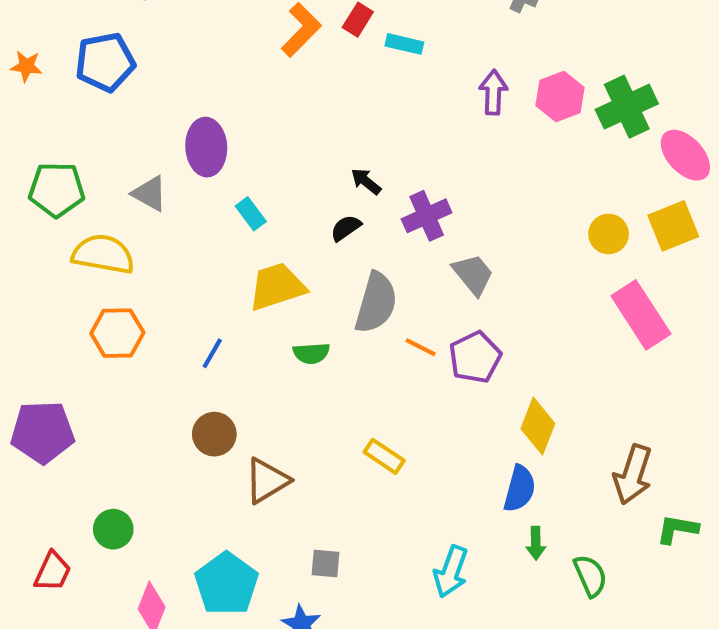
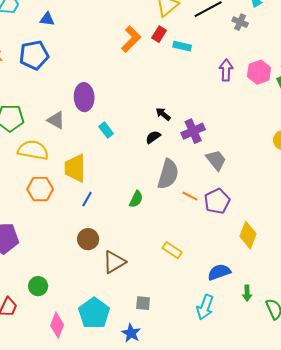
yellow trapezoid: (277, 287) -> (75, 168), moved, turned -72
green semicircle: (311, 353) -> (136, 199), turned -60
blue semicircle: (520, 489) -> (219, 272), moved, turned -125

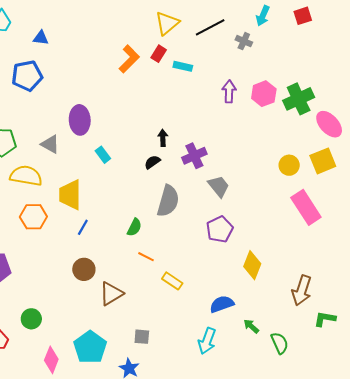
black arrow: (163, 114) -> (163, 138), turned 49
orange line: (190, 196) -> (146, 257), moved
green arrow: (247, 293) -> (251, 326), turned 133

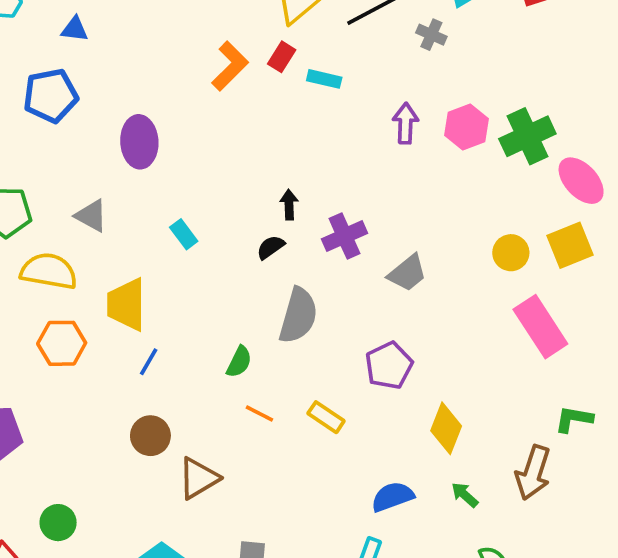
purple ellipse: (80, 120) -> (139, 142), moved
gray trapezoid: (219, 186) -> (407, 273), moved, turned 90
yellow rectangle: (172, 281) -> (326, 417), moved
green L-shape: (325, 319) -> (574, 419), moved
green arrow: (251, 326) -> (465, 495), moved

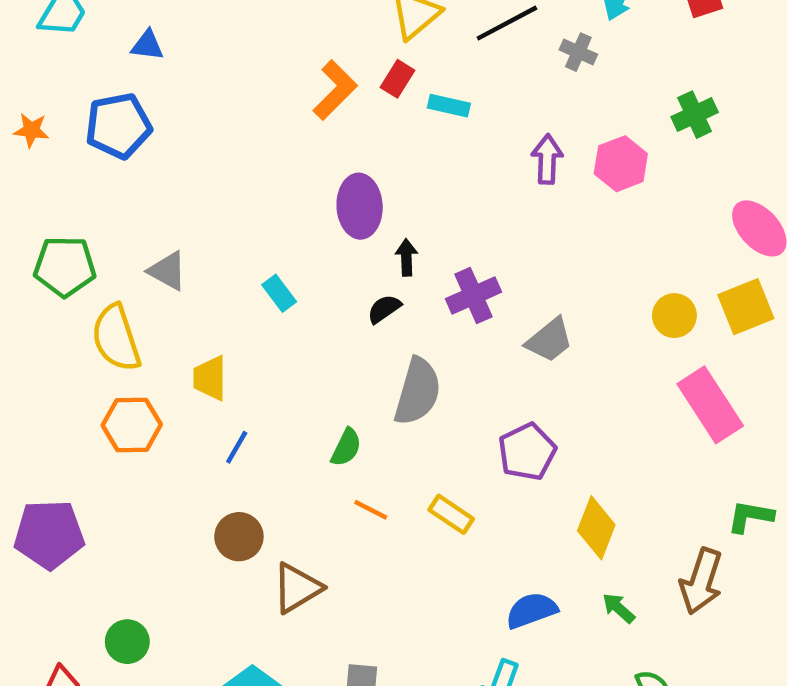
green cross: (527, 136) -> (695, 115), moved, size x0.7
purple ellipse: (139, 142) -> (360, 206), moved
yellow semicircle: (49, 271) -> (116, 338), turned -118
yellow trapezoid: (126, 304) -> (210, 378), size x0.7

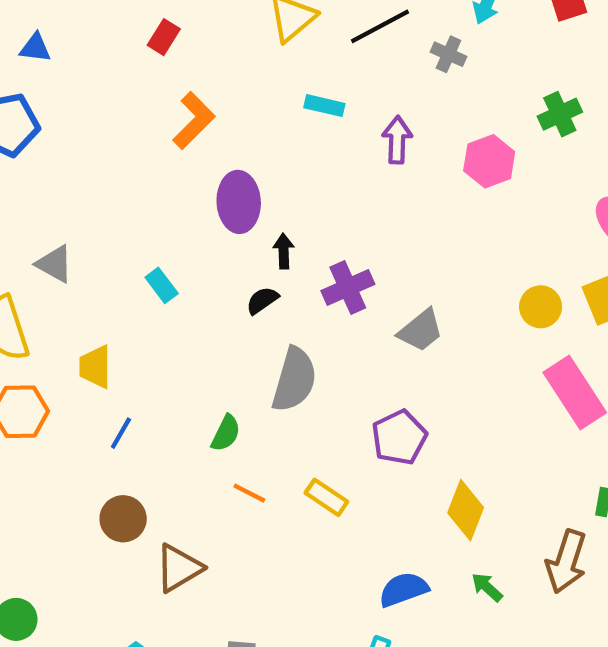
red rectangle: (398, 79) -> (164, 37), moved
orange L-shape: (335, 90) -> (194, 121), moved
purple arrow: (547, 159) -> (397, 140), moved

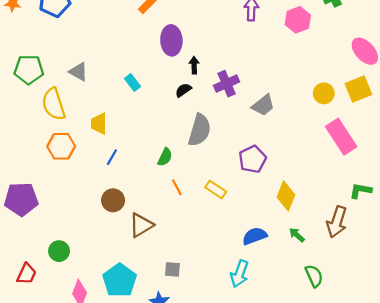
orange line: (249, 493) -> (177, 187), turned 35

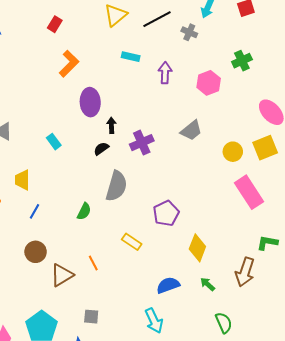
gray trapezoid: (263, 105) -> (191, 130), moved
orange line: (177, 187) -> (93, 263), moved
cyan arrow: (239, 274) -> (154, 321), turned -45

